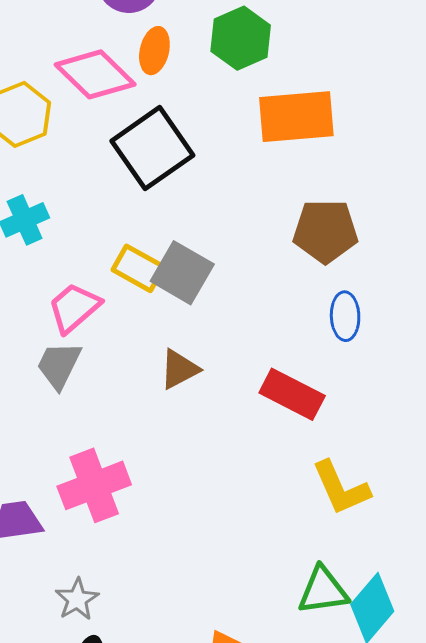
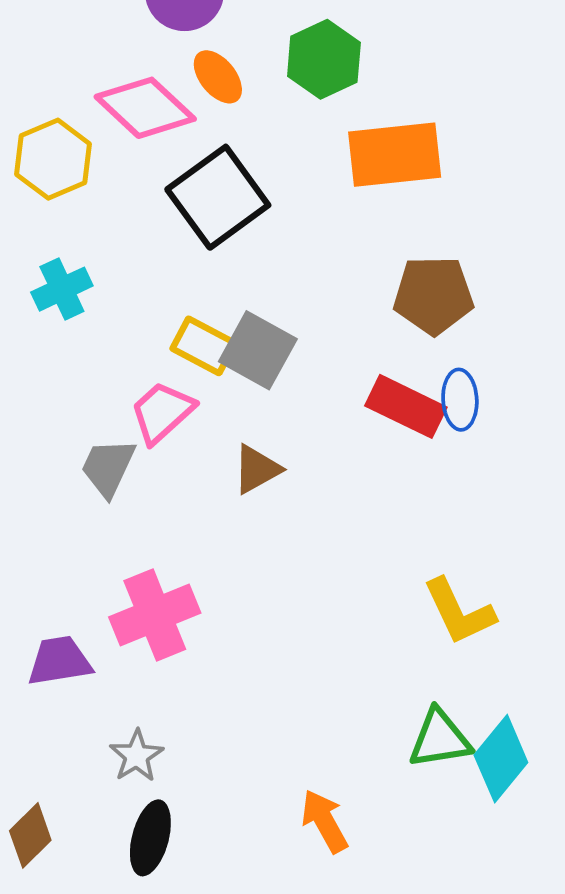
orange ellipse: (154, 51) -> (218, 77), turned -51
pink trapezoid: (74, 308) -> (162, 412), moved
red rectangle: (292, 394) -> (406, 406), moved

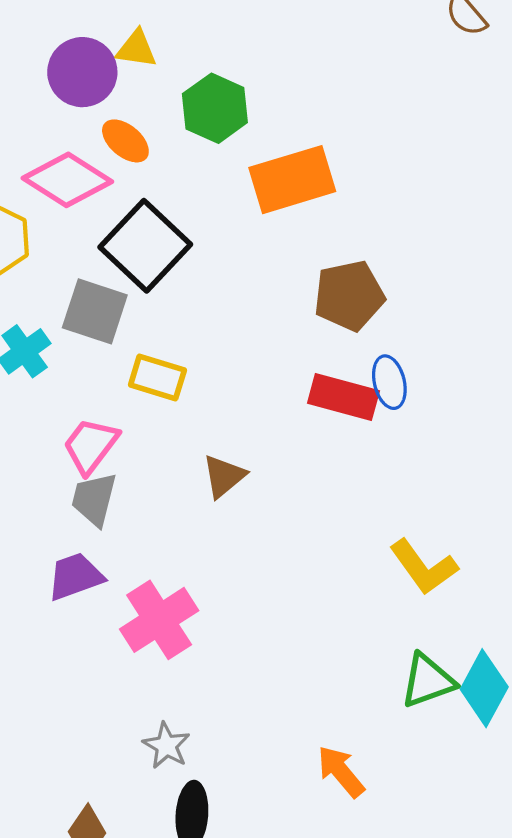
gray square: (258, 350) -> (95, 311), moved
pink trapezoid: (162, 412) -> (91, 446), moved
purple trapezoid: (59, 661) -> (75, 576), moved

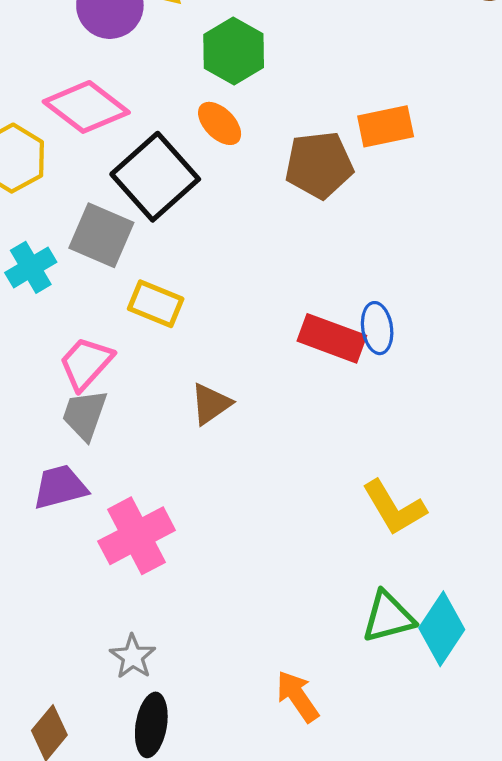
orange ellipse: (125, 141) -> (220, 123), moved
orange rectangle: (292, 180) -> (386, 126), moved, size x0.7
brown pentagon: (349, 296) -> (319, 165), moved

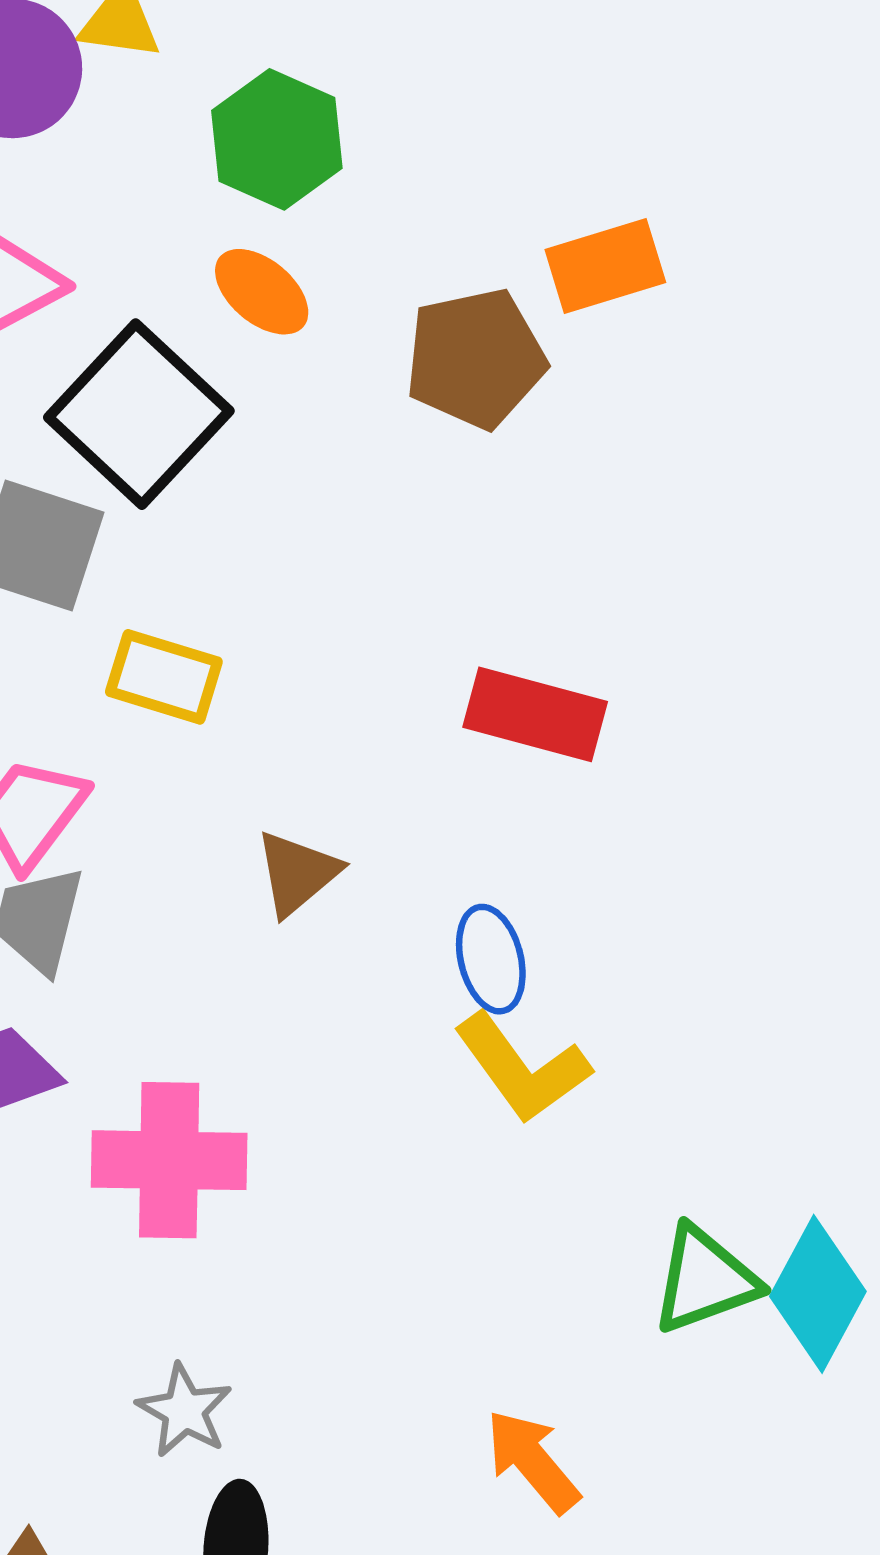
blue ellipse: (377, 328) -> (491, 959), moved
yellow L-shape: (394, 508) -> (522, 1068), moved
pink cross: (137, 536) -> (169, 1160), turned 34

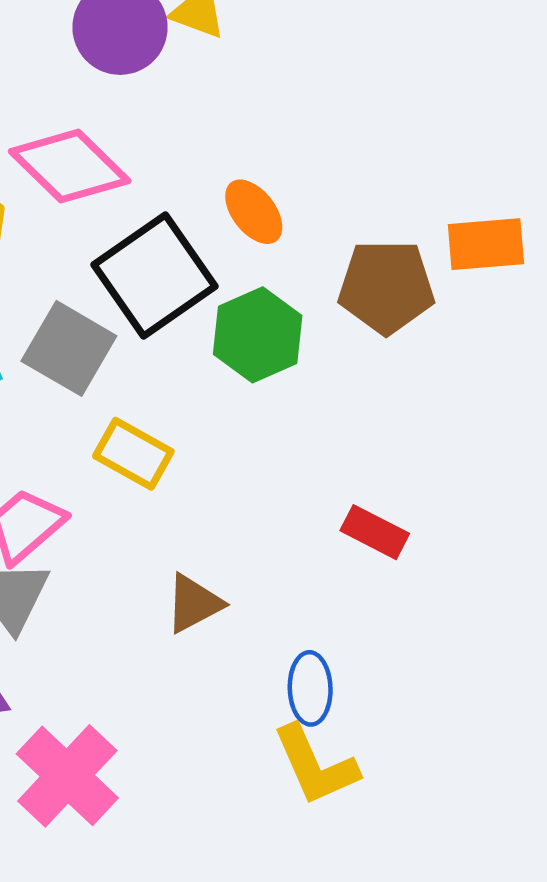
green hexagon: (277, 139) -> (258, 335), moved
red rectangle: (535, 714) -> (375, 532), size x0.7
pink cross: (169, 1160) -> (67, 776), turned 30

